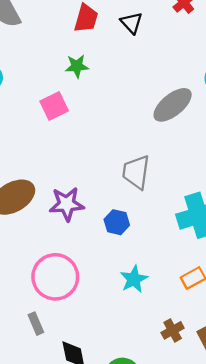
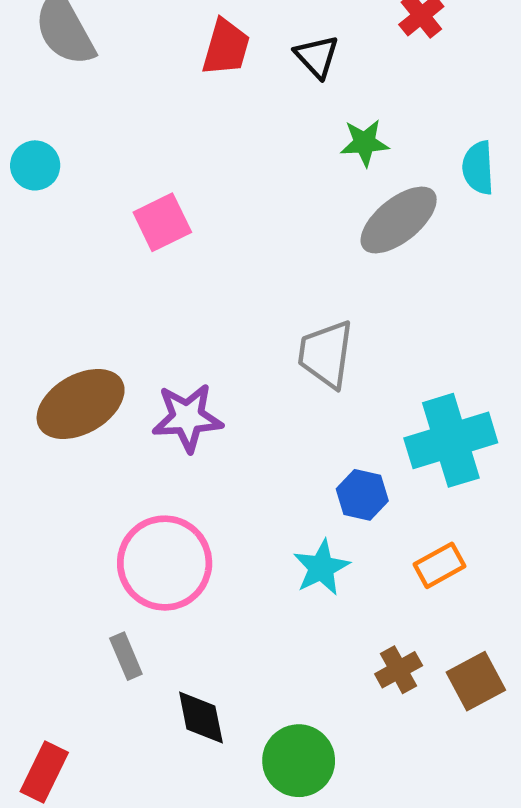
green star: (77, 66) -> (365, 143), moved
blue hexagon: (117, 222) -> (362, 495), moved

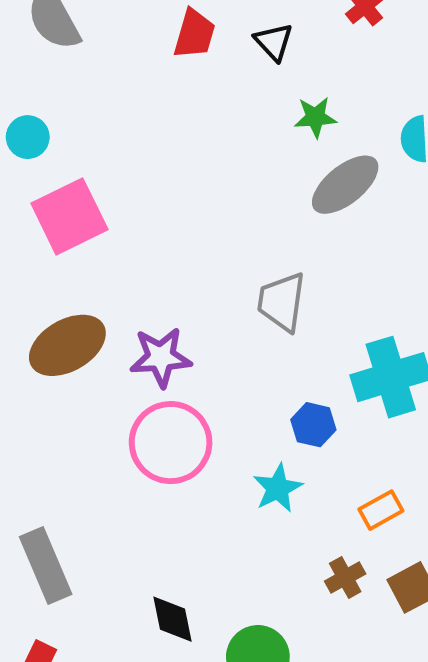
pink square: (162, 222) -> (69, 216), moved, size x1.5
pink circle: (165, 563) -> (171, 443), moved
orange rectangle: (439, 565) -> (381, 510), moved
gray rectangle: (126, 656) -> (46, 566), moved, size x1.8

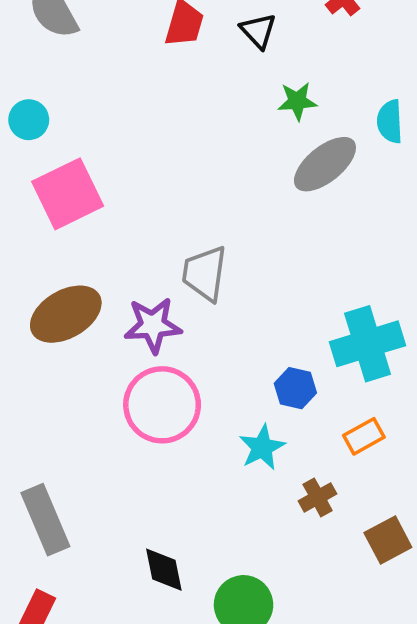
gray trapezoid: (282, 302) -> (205, 273), moved
orange rectangle: (381, 510) -> (364, 436), moved
brown cross: (345, 577) -> (318, 497), moved

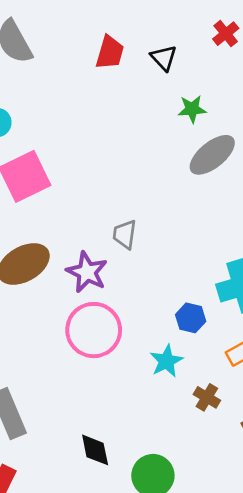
gray trapezoid: (205, 273) -> (125, 234), size x0.7
purple star: (153, 325) -> (87, 272), turned 30
brown cross: (318, 497) -> (207, 397), turned -30

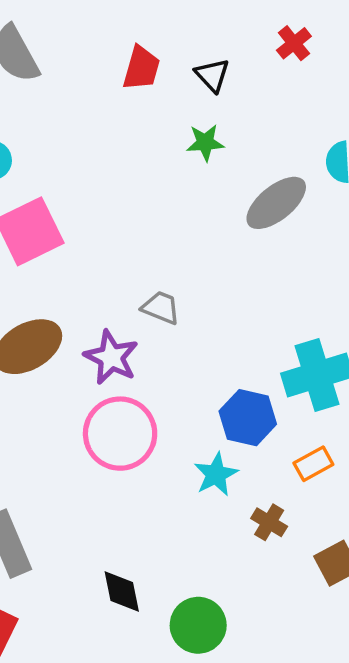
green star: (192, 109) -> (205, 143), moved
gray trapezoid: (125, 234) -> (161, 308), turned 104
blue hexagon: (191, 318) -> (248, 418), size x1.4

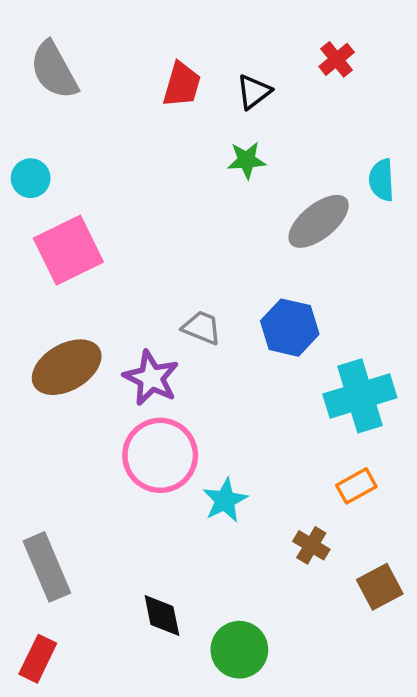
black triangle: (212, 75) -> (254, 92), turned 36
blue hexagon: (248, 418) -> (290, 328), moved
cyan star: (216, 474) -> (225, 500), moved

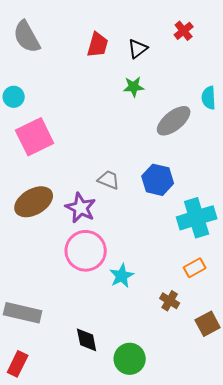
gray rectangle: (47, 567) -> (23, 313), turned -54

